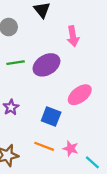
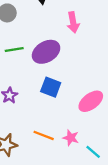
pink ellipse: (80, 95) -> (91, 101), moved
blue square: (51, 116) -> (51, 87), moved

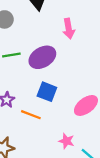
orange line: (44, 135) -> (31, 115), moved

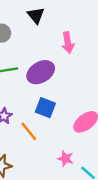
orange line: (31, 115) -> (29, 131), turned 30

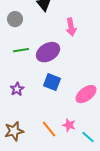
orange line: (29, 131) -> (49, 129), moved

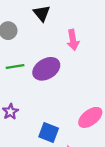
blue square: (52, 82) -> (49, 132), moved

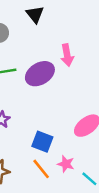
pink arrow: (73, 40) -> (67, 55), moved

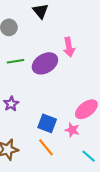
pink star: (66, 164) -> (72, 130), moved

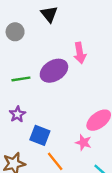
green line: (15, 61) -> (21, 79), moved
blue square: (47, 123) -> (40, 135), moved

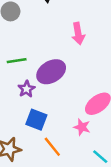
purple ellipse: (54, 71) -> (51, 72), moved
purple star: (17, 114) -> (26, 89), moved

